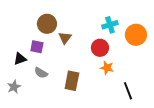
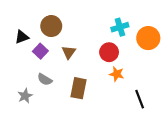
brown triangle: (65, 38) -> (69, 52), moved
purple square: (37, 47) -> (40, 51), turned 32
black triangle: (20, 59) -> (22, 37), moved
gray star: (14, 87) -> (25, 96), moved

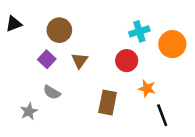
black triangle: (22, 37) -> (14, 24), moved
orange star: (117, 74) -> (147, 89), moved
brown rectangle: (79, 88) -> (108, 102), moved

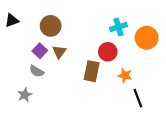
brown triangle: (80, 61) -> (59, 52), moved
gray semicircle: (52, 92) -> (37, 71), moved
brown rectangle: (108, 102) -> (92, 71), moved

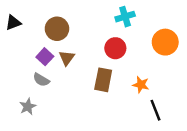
cyan cross: (119, 27) -> (125, 17), moved
red circle: (108, 52) -> (115, 48), moved

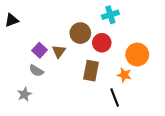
brown circle: (57, 29) -> (80, 33), moved
orange circle: (165, 42) -> (137, 55), moved
black line: (155, 110) -> (115, 97), moved

